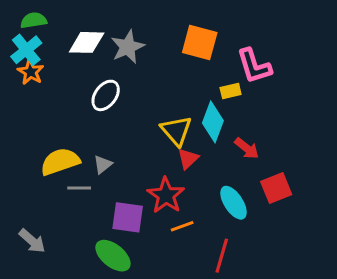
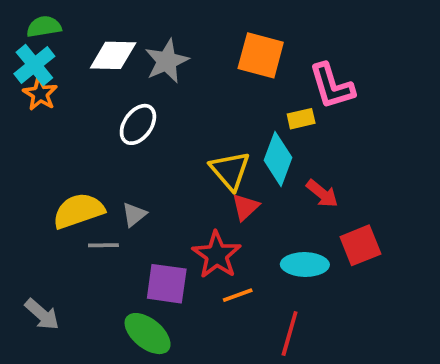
cyan ellipse: (234, 203) -> (305, 264), turned -56

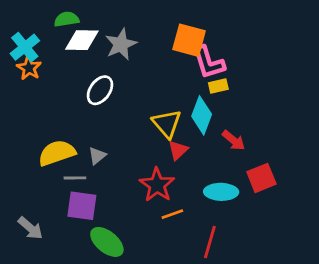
green semicircle: (44, 27) -> (67, 19), moved
pink L-shape: (332, 86) -> (209, 62), moved
purple square: (167, 284) -> (82, 206), moved

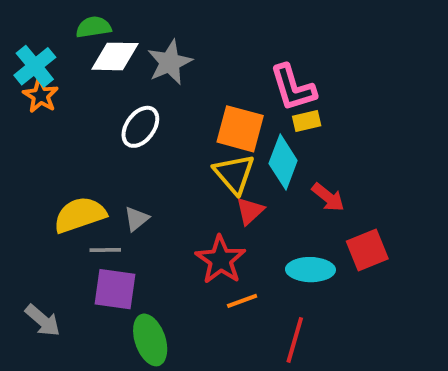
orange square: (189, 40) -> (240, 129), moved
green ellipse: (107, 242) -> (150, 340), turned 32

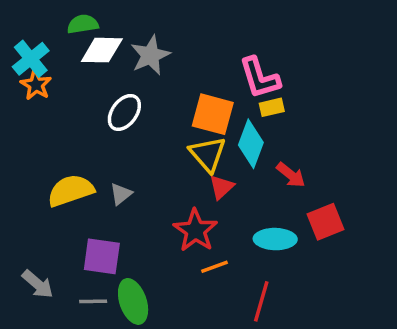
gray line: (105, 250) -> (93, 301), moved

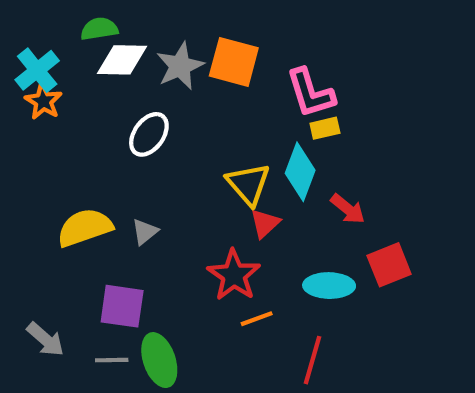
orange square: (213, 114) -> (234, 62), moved

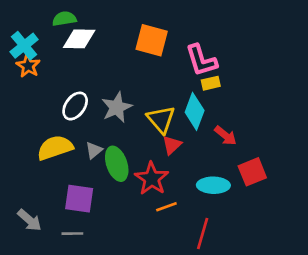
gray star: (180, 66) -> (117, 107), moved
white ellipse: (149, 134) -> (75, 106), moved
green ellipse: (159, 360) -> (117, 164), moved

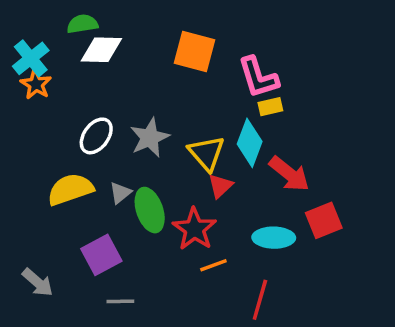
red arrow: (225, 136) -> (289, 174), size x1.4
purple square: (79, 199) -> (101, 255), turned -36
gray line: (72, 234) -> (120, 301), moved

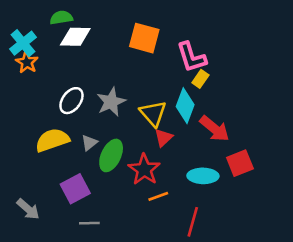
yellow rectangle: (270, 107) -> (200, 79), turned -42
green ellipse: (150, 210) -> (111, 155), turned 44

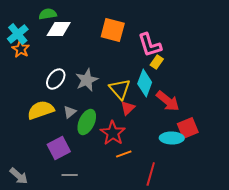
cyan ellipse: (203, 176) -> (172, 138), moved
gray arrow: (28, 209) -> (19, 176), moved

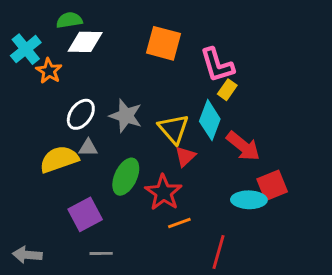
orange star: (21, 49) -> (49, 71), moved
gray star: (87, 80) -> (126, 116), turned -30
gray triangle: (70, 112) -> (88, 148), moved, turned 40
gray arrow: (19, 176) -> (27, 255), turned 144

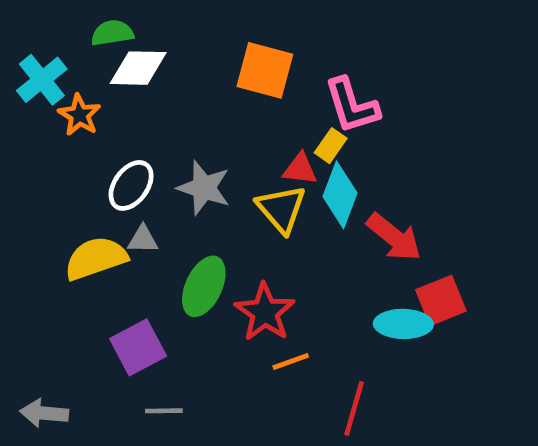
yellow rectangle: (227, 90) -> (331, 146), moved
red triangle: (185, 156) -> (300, 169), moved, turned 50

